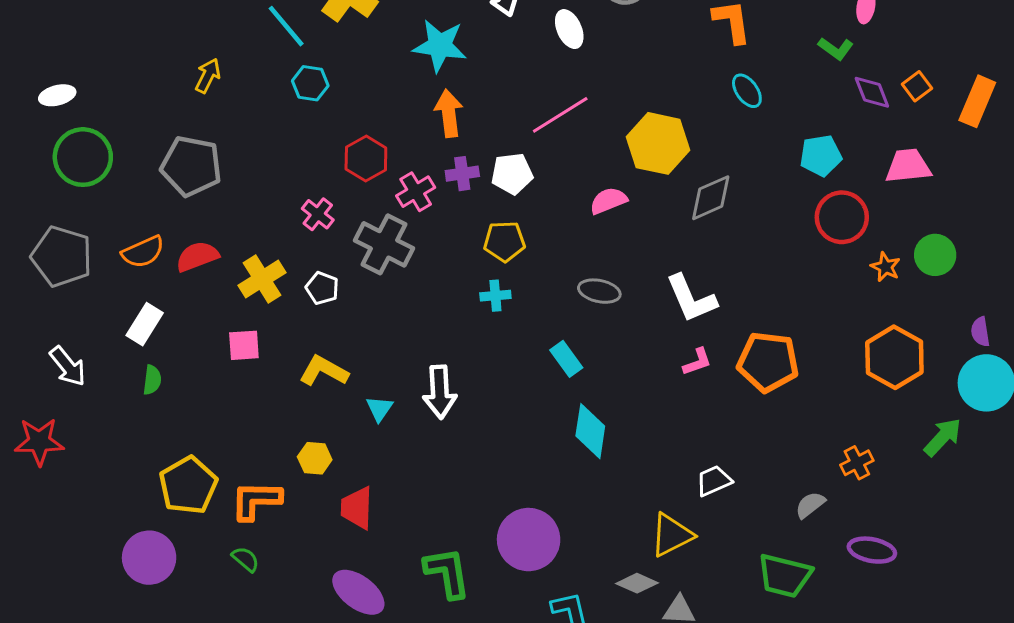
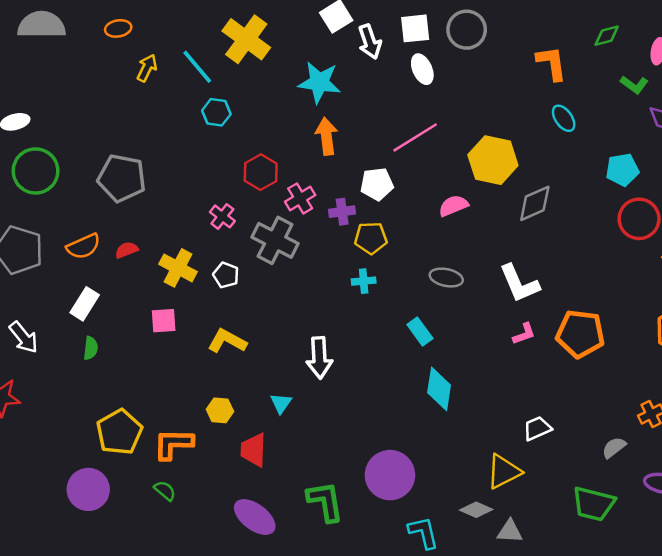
yellow arrow: (208, 76) -> (147, 68), moved
purple cross: (462, 174) -> (342, 212), moved
red semicircle: (197, 256) -> (127, 250), size x0.7
yellow cross: (262, 279) -> (178, 268), turned -30
cyan triangle: (379, 409) -> (281, 403), moved

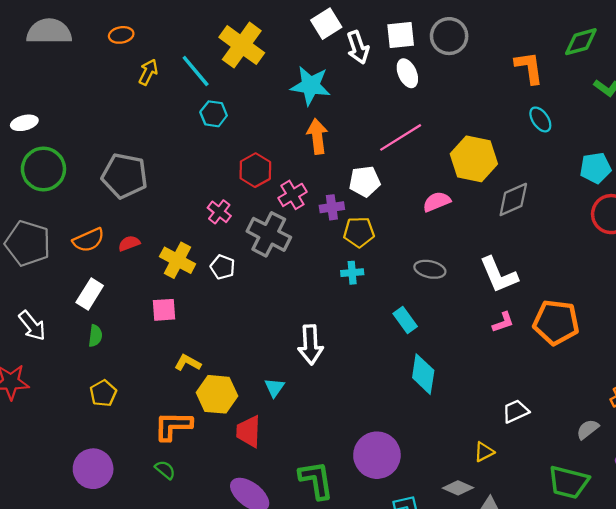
green diamond: (607, 36) -> (581, 42), size x1.4
yellow L-shape: (227, 341) -> (188, 363), moved, size x0.7
yellow hexagon: (220, 410) -> (217, 394), size x1.6
yellow pentagon: (119, 432) -> (103, 393), moved, size x0.6
yellow triangle: (504, 471) -> (484, 452), size x0.6

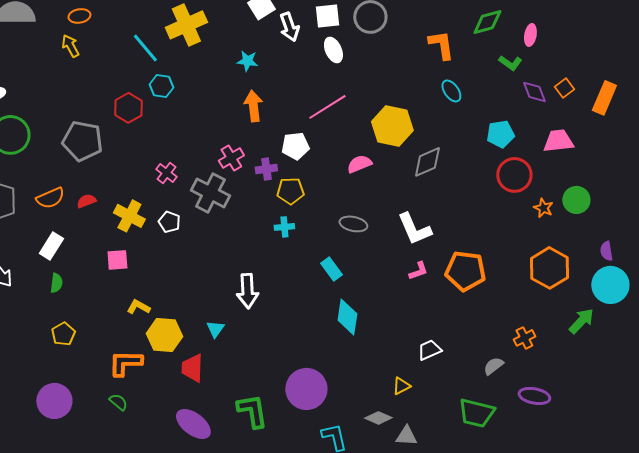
yellow cross: (242, 45) -> (186, 25), turned 30
yellow arrow: (148, 72) -> (70, 46), moved, turned -55
cyan star: (310, 86) -> (247, 61), size x0.6
red hexagon: (255, 170) -> (128, 108), moved

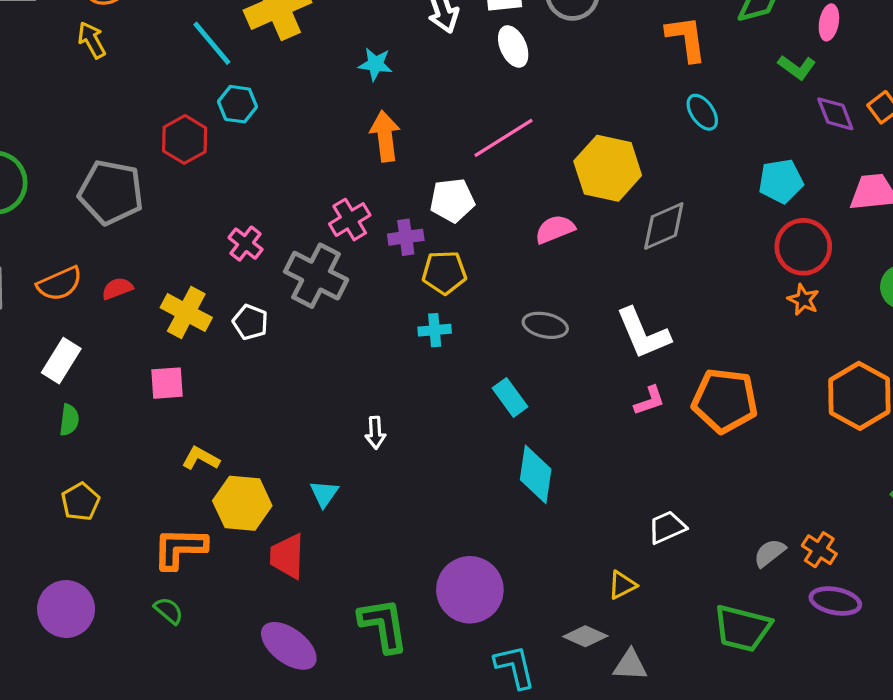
orange star: (543, 208) -> (803, 300), moved
white arrow: (247, 291) -> (375, 433), size x0.6
orange cross: (524, 338) -> (819, 550), moved, turned -30

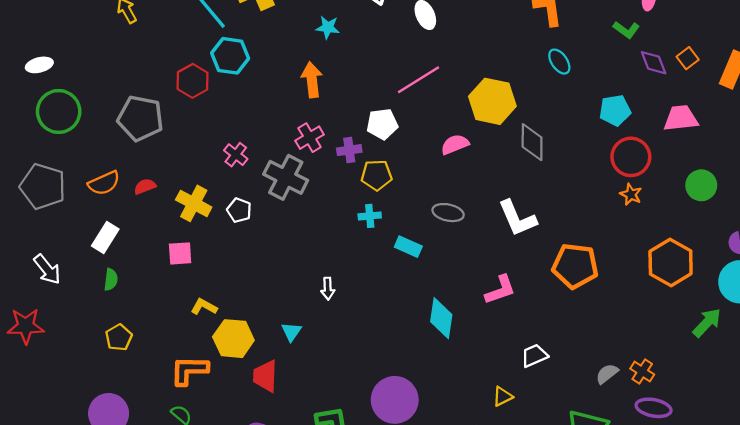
cyan hexagon: (238, 104) -> (230, 56), size x1.4
orange arrow: (385, 136) -> (312, 80), moved
gray diamond: (664, 226) -> (532, 142), turned -66
cyan rectangle: (510, 397) -> (408, 247), moved, turned -30
pink L-shape: (649, 401) -> (500, 290), moved, size x1.4

